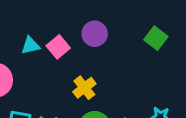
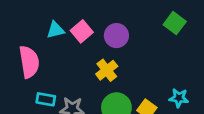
purple circle: (95, 34) -> (116, 36), moved

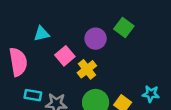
green square: (175, 23) -> (124, 28), moved
pink square: (82, 31) -> (65, 56), moved

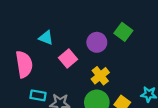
cyan triangle: (41, 34) -> (46, 38), turned 35
yellow cross: (87, 69) -> (100, 76), moved

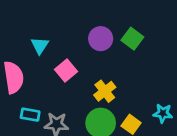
cyan triangle: (46, 38) -> (40, 46), turned 42
purple circle: (97, 42) -> (101, 39), moved

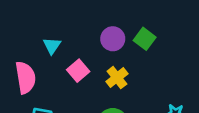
yellow cross: (105, 91) -> (117, 78), moved

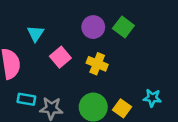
yellow cross: (117, 78) -> (97, 64), turned -30

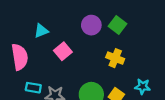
cyan triangle: (36, 34) -> (41, 31), turned 35
yellow cross: (97, 64) -> (115, 58), moved

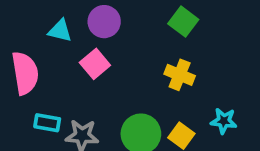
purple circle: (91, 25) -> (104, 22), moved
cyan triangle: (41, 31) -> (60, 31), turned 35

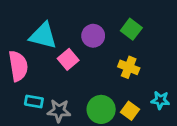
purple circle: (104, 22) -> (93, 36), moved
cyan triangle: (60, 31) -> (43, 36), size x1.6

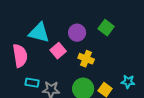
yellow cross: (129, 67) -> (86, 59), moved

